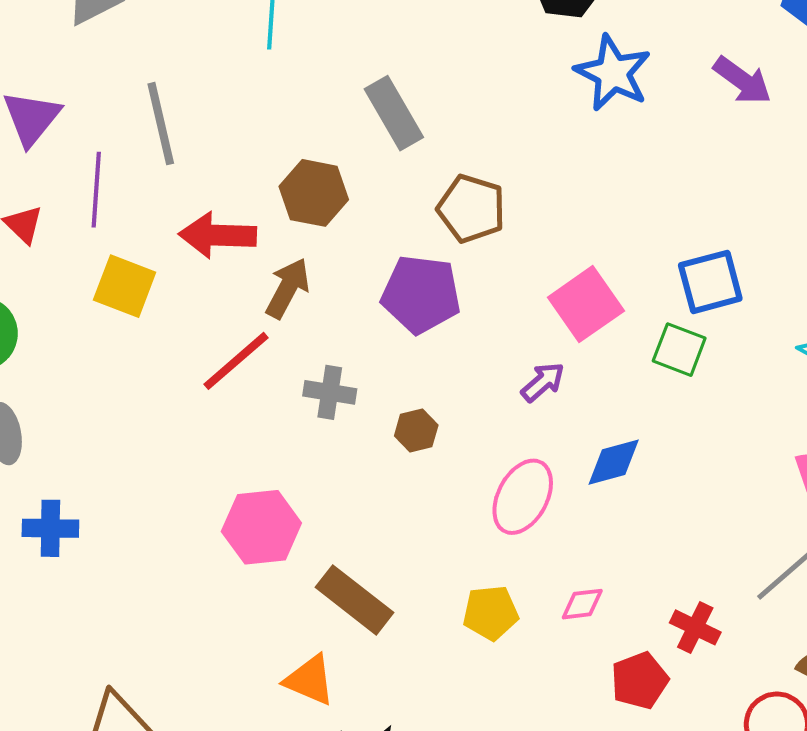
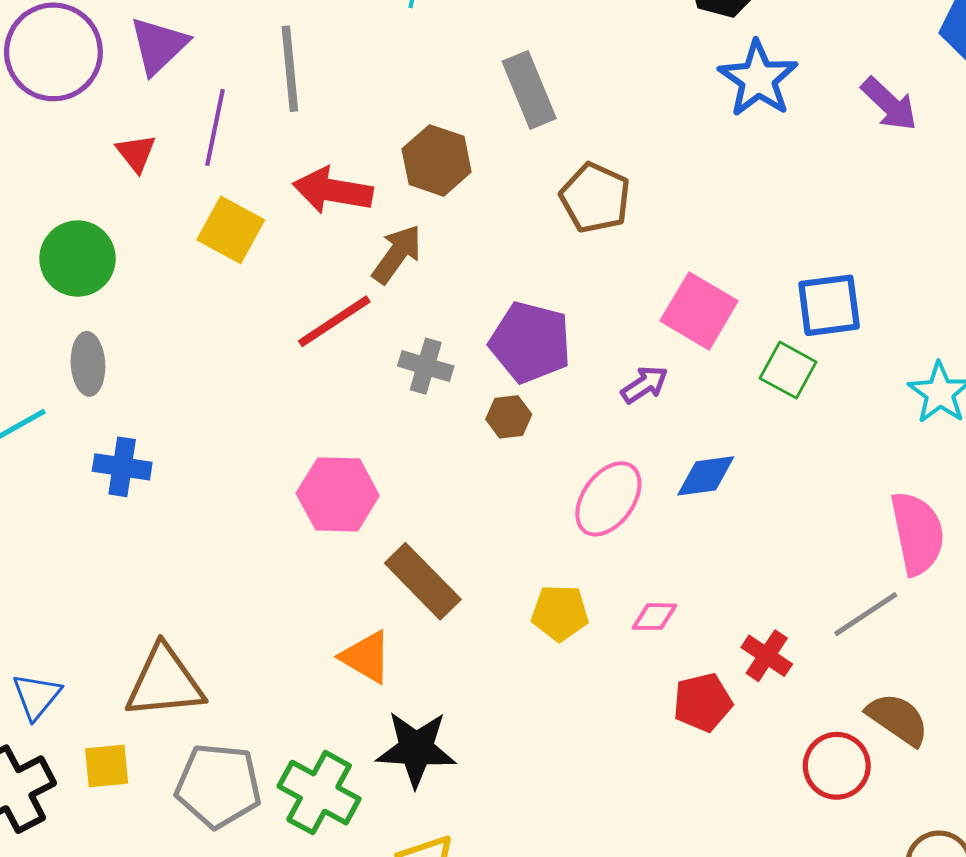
purple pentagon: (421, 294) -> (530, 342), moved
pink square: (586, 304) -> (699, 311), turned -32

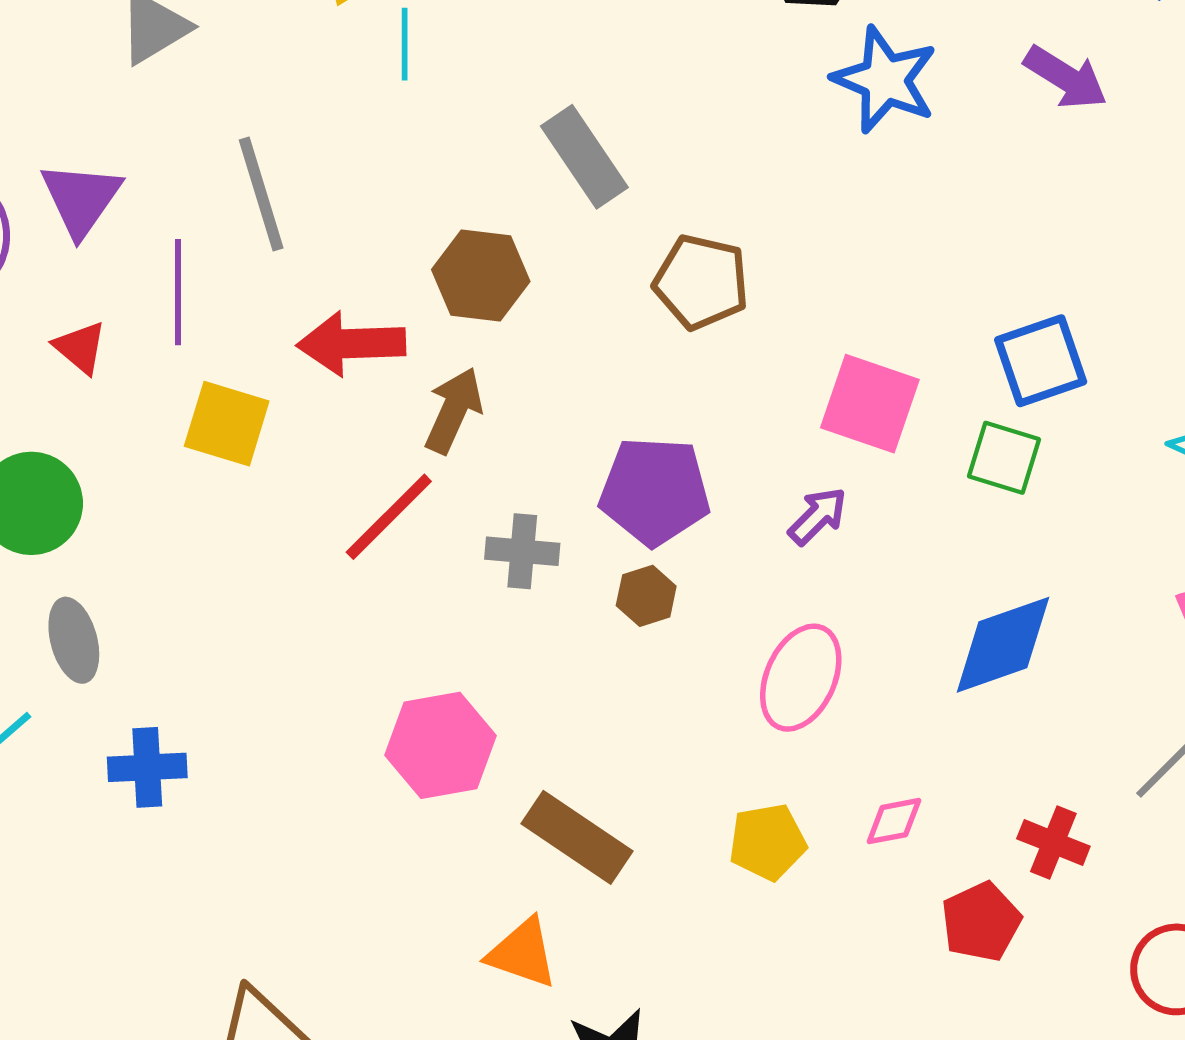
blue diamond: (706, 476) -> (1003, 645), moved, size x1.4

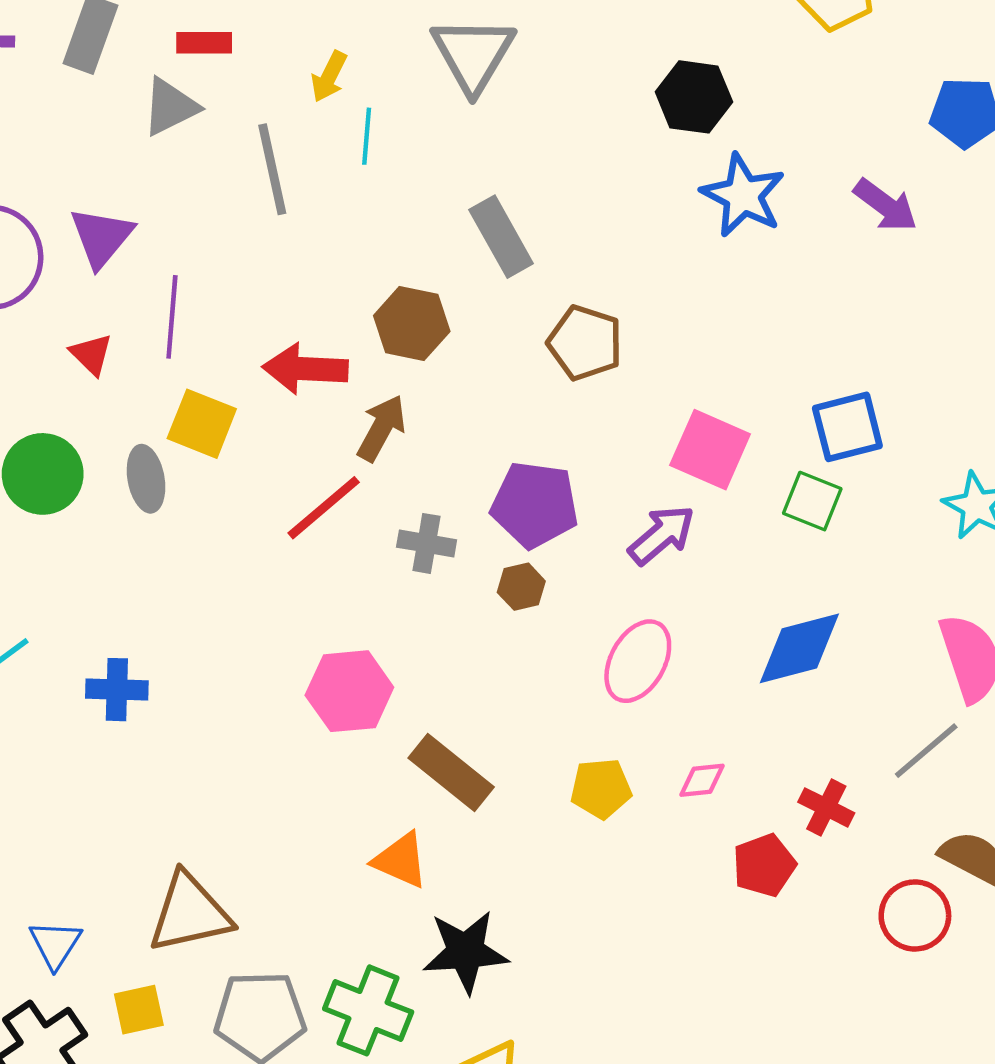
gray line: (261, 194) -> (272, 169), moved
purple arrow: (818, 516) -> (662, 535), size x1.4
gray ellipse: (74, 640) -> (146, 479), moved

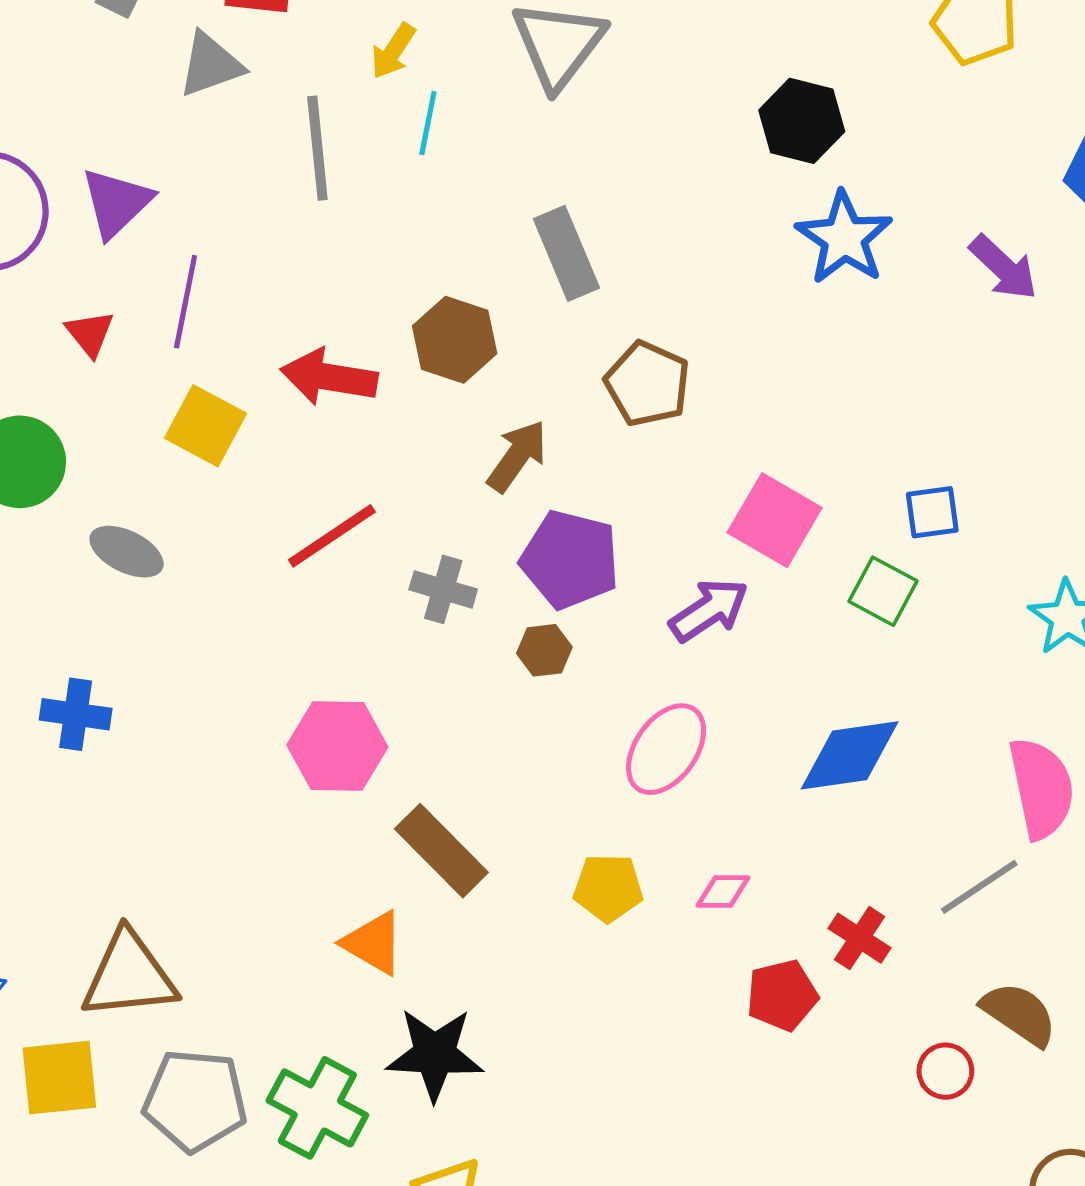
blue square: (847, 427) -> (932, 512), size x0.7
brown arrow: (382, 428) -> (517, 456), moved
gray ellipse: (146, 479) -> (127, 552), moved, turned -60
red circle: (915, 915) -> (945, 1071), size x0.7
yellow square: (139, 1010) -> (59, 1078), size x1.4

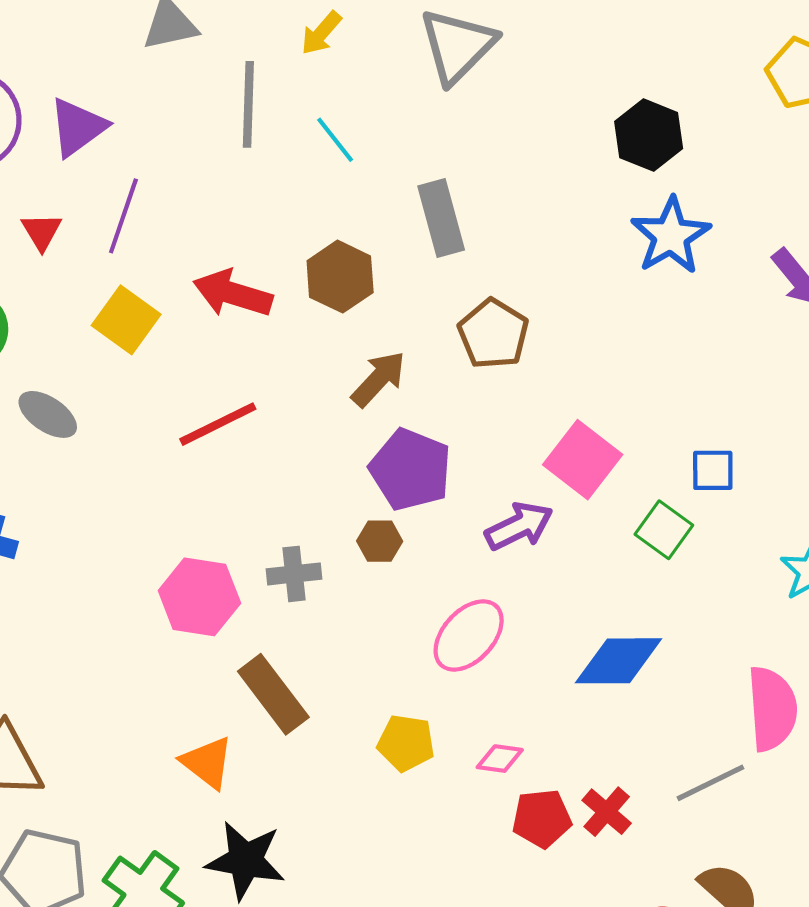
cyan line: (428, 123) -> (335, 140), moved, turned -57
gray cross: (443, 589) -> (294, 574), moved, turned -30
red pentagon: (782, 995) -> (542, 818), moved

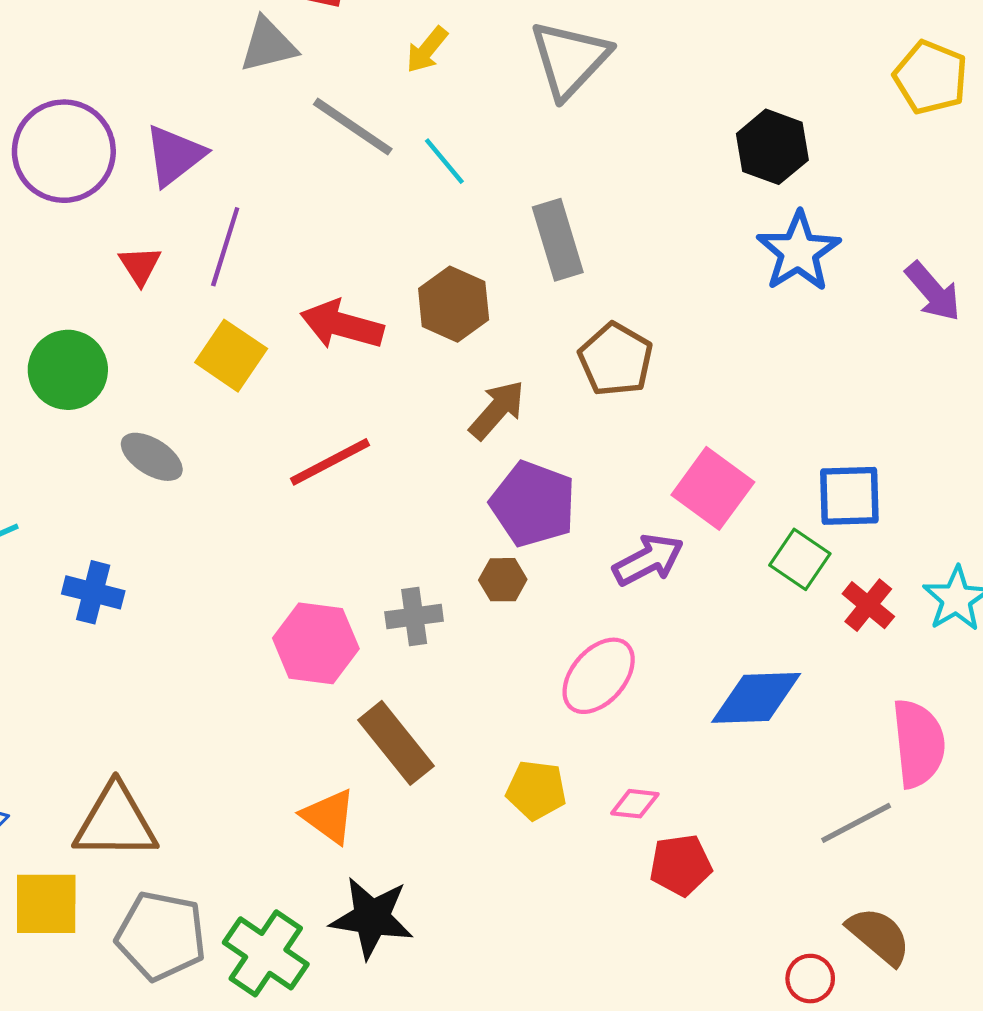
gray line: (248, 104) -> (353, 127), turned -56
blue square: (713, 470) -> (849, 496), size x1.4
red cross: (607, 812) -> (868, 605), moved

